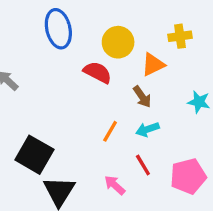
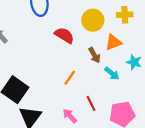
yellow circle: (118, 42) -> (93, 20), moved
orange triangle: (153, 65) -> (113, 42), moved
cyan arrow: (147, 129) -> (112, 73), moved, turned -126

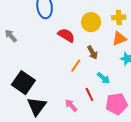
orange triangle: (113, 42) -> (119, 39), moved
cyan arrow: (112, 73) -> (103, 78), moved
orange line: (70, 78) -> (76, 66), moved

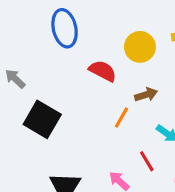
brown arrow: (92, 53) -> (146, 95), turned -72
black square: (23, 83) -> (42, 119), moved

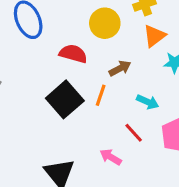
black square: (42, 119) -> (65, 99), moved, turned 30

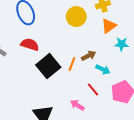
red semicircle: (73, 54) -> (30, 44), moved
brown arrow: (120, 68) -> (89, 56), moved

